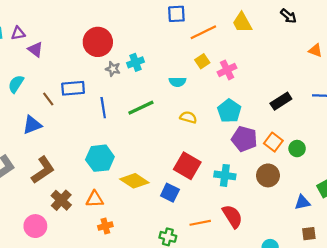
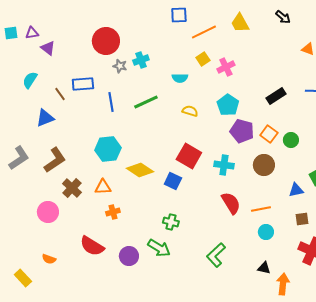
orange line: (200, 223) -> (261, 209), moved

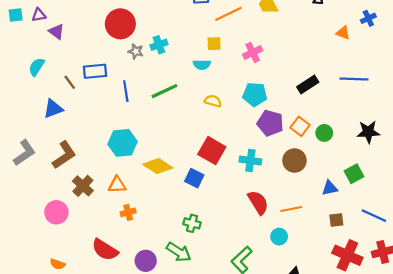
yellow square: (203, 59) -> (214, 44), moved, turned 32
cyan pentagon: (228, 105) -> (255, 94), turned -30
cyan circle: (266, 232) -> (279, 237), moved

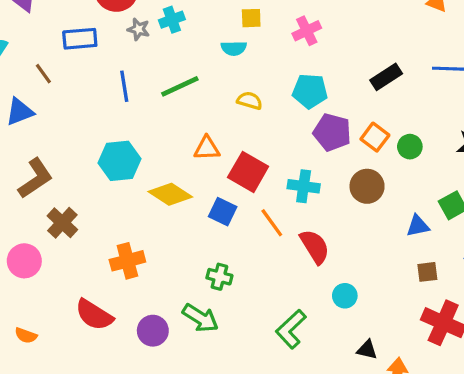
blue rectangle: (95, 71) -> (80, 39), moved
orange triangle: (117, 185) -> (207, 148), moved
orange line: (291, 209) -> (272, 223), moved, turned 65
orange cross: (128, 212) -> (127, 261), size x1.5

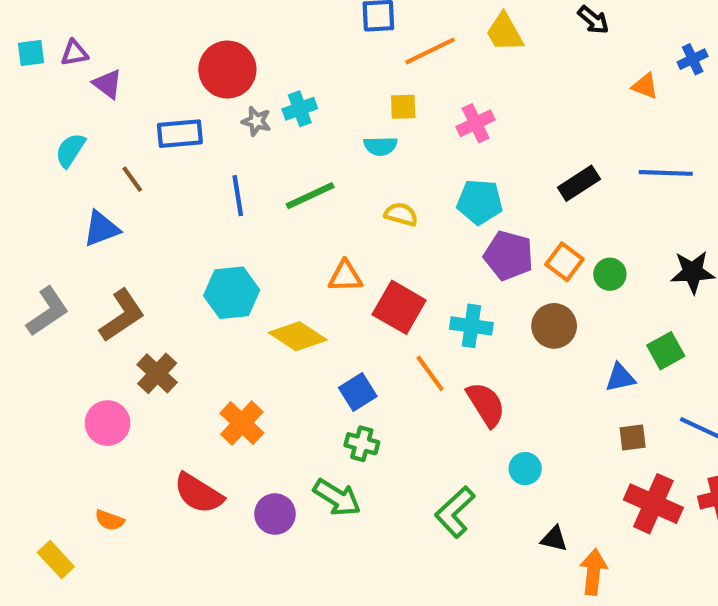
blue square: (223, 212) -> (358, 392), moved, turned 32
orange cross: (127, 261) -> (242, 423), turned -32

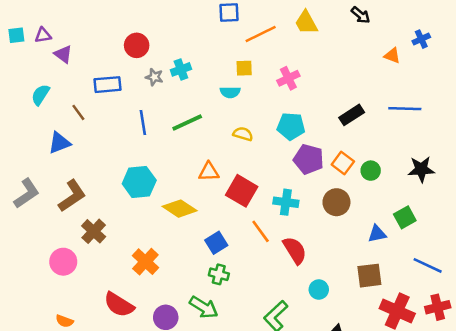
red circle: (227, 70) -> (137, 45), size x0.7
brown square: (633, 438) -> (369, 276), moved, size x1.5

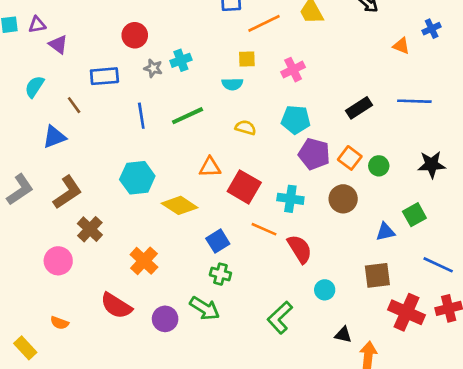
orange line: (261, 231) -> (264, 229), turned -30

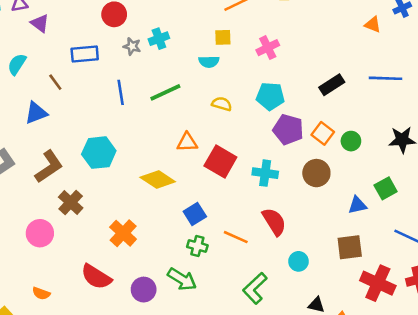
cyan hexagon: (137, 178) -> (99, 153), moved
orange line: (264, 229) -> (236, 237), moved

